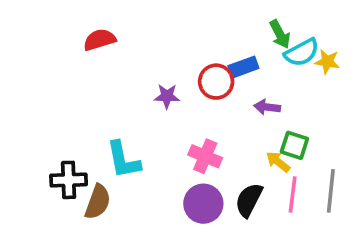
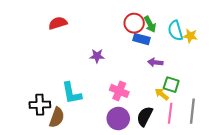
green arrow: (280, 34) -> (150, 24), moved
cyan semicircle: (302, 52) -> (175, 31), turned 102
blue rectangle: (243, 67) -> (142, 39), turned 35
red circle: (216, 82) -> (134, 23), moved

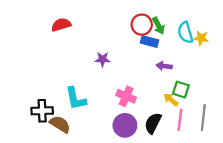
brown semicircle: (57, 117) -> (60, 124), turned -78

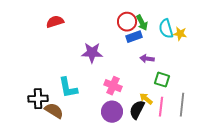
blue rectangle: (150, 41) -> (134, 37), turned -35
purple star: (103, 59) -> (92, 53), size x1.5
yellow arrow: (171, 100) -> (146, 99), moved

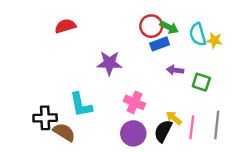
green arrow: (142, 23) -> (169, 27), turned -35
green square: (162, 80) -> (201, 82), moved

